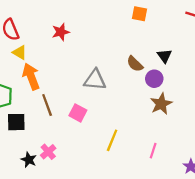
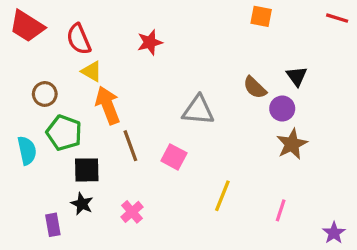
black star: (29, 160) -> (82, 204), moved

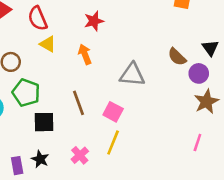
orange arrow: (108, 105) -> (85, 54), moved, size x0.7
yellow line: (222, 196) -> (113, 143), moved
black star: (82, 204) -> (40, 159), moved
pink line: (281, 210) -> (197, 143), moved

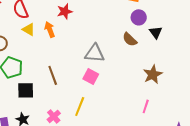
orange arrow: (85, 54) -> (50, 29), moved
purple circle: (199, 73) -> (139, 17), moved
pink square: (113, 112) -> (91, 76), moved

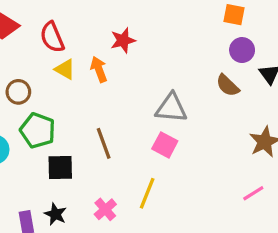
pink line: (146, 106) -> (253, 193), turned 40

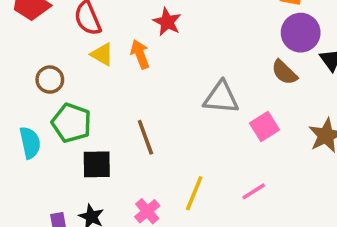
red star: (123, 40) -> (167, 22), turned -30
purple circle: (242, 50) -> (301, 33), size x1.4
pink square: (165, 145) -> (265, 126), moved, turned 30
pink line: (253, 193) -> (254, 191), moved

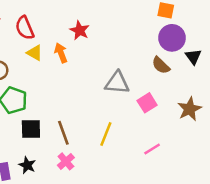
brown line: (145, 137) -> (63, 133), moved
pink line: (254, 191) -> (152, 149), moved
yellow line: (194, 193) -> (106, 134), moved

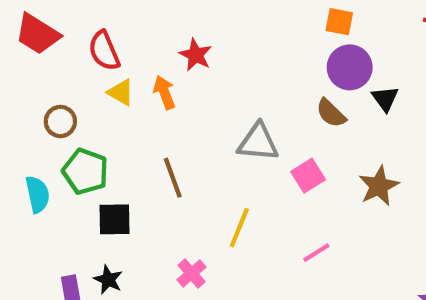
brown line: (63, 133) -> (173, 178), moved
pink cross: (66, 161) -> (191, 273), moved

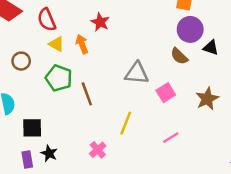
black triangle: (385, 99) -> (211, 48), turned -35
green pentagon: (85, 171) -> (59, 78), moved
black square: (114, 219) -> (32, 128), moved

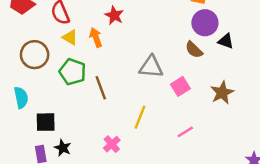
brown circle: (21, 61) -> (35, 55), size x1.5

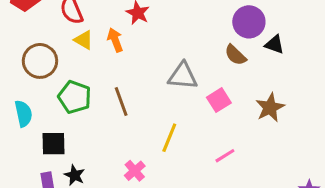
green pentagon: (73, 72) -> (75, 97), moved

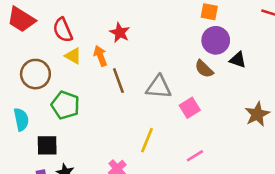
brown line: (121, 102) -> (118, 81), moved
brown star: (270, 108) -> (257, 114), moved

